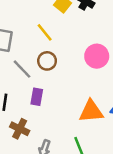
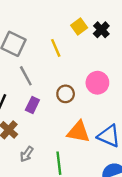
brown circle: (47, 61) -> (66, 94), moved

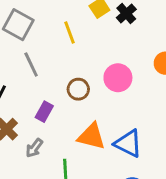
purple rectangle: (32, 105) -> (44, 112), moved
gray arrow: (27, 154) -> (34, 148), moved

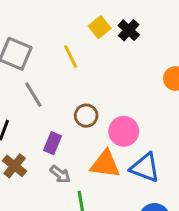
pink circle: (118, 78) -> (124, 131), moved
gray arrow: (34, 148) -> (60, 174), moved, turned -84

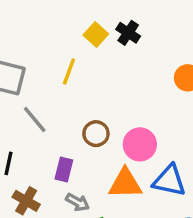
yellow line: (71, 57) -> (69, 72), turned 55

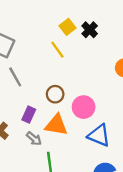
yellow line: (69, 72) -> (57, 50), moved, turned -66
orange triangle: (125, 184) -> (56, 125), moved

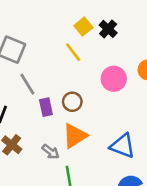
pink circle: (84, 107) -> (114, 79), moved
purple rectangle: (29, 115) -> (46, 107), moved, turned -35
orange triangle: (56, 125) -> (75, 136), turned -40

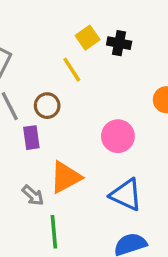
black cross: (108, 29) -> (119, 43), turned -36
pink circle: (114, 79) -> (118, 136), moved
brown circle: (72, 102) -> (47, 106), moved

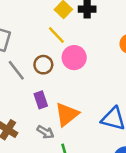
pink circle: (118, 136) -> (74, 58), moved
purple rectangle: (31, 138) -> (41, 100), moved

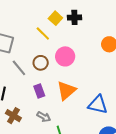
yellow line: (56, 35) -> (43, 33), moved
orange triangle: (67, 114) -> (66, 91), moved

